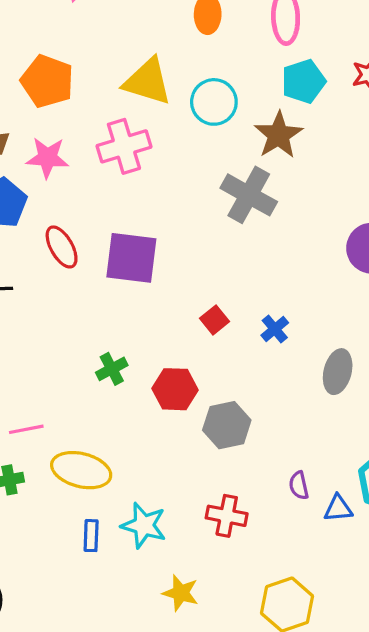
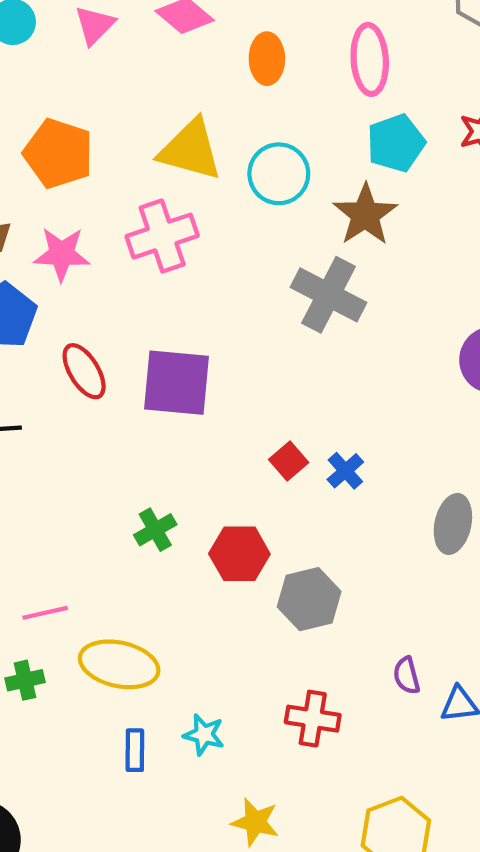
blue cross: (275, 329) -> (345, 471), moved
cyan star: (144, 525) -> (204, 735), size x0.7

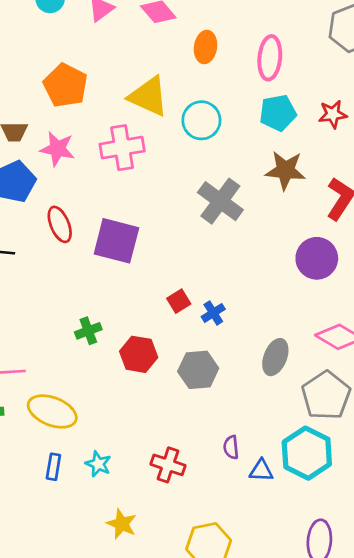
brown star: (365, 215) -> (285, 170), moved, turned 30
gray hexagon: (309, 599) -> (198, 370), moved

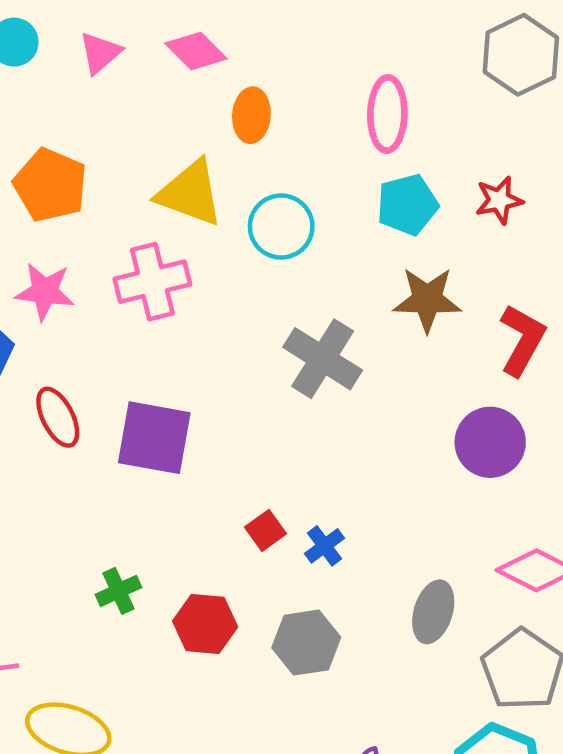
orange ellipse: (206, 47) -> (251, 115), moved

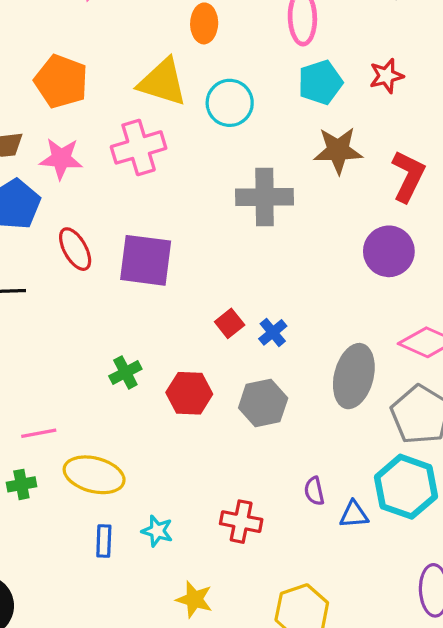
gray cross: (323, 359) -> (265, 197), turned -30
gray ellipse: (433, 612) -> (354, 376), size x1.4

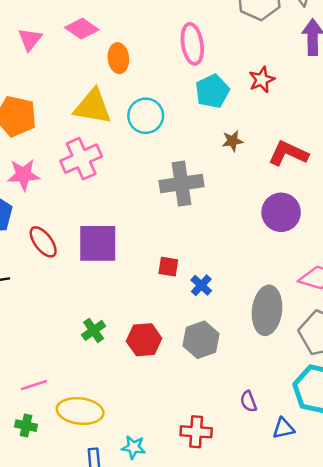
brown star: (338, 150) -> (233, 141), size x0.6
red L-shape: (408, 176) -> (288, 153), turned -84
red square: (230, 323) -> (168, 267), moved, turned -35
green cross: (21, 484) -> (26, 426), turned 30
blue triangle: (354, 514) -> (284, 428), moved

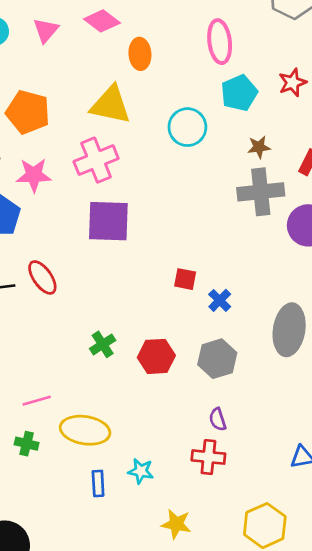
cyan circle: (146, 116) -> (187, 127), moved
gray cross: (182, 184) -> (261, 192), moved
red ellipse: (43, 242) -> (42, 277), moved
purple square: (98, 243) -> (108, 221), moved
purple semicircle: (248, 401) -> (218, 419), moved

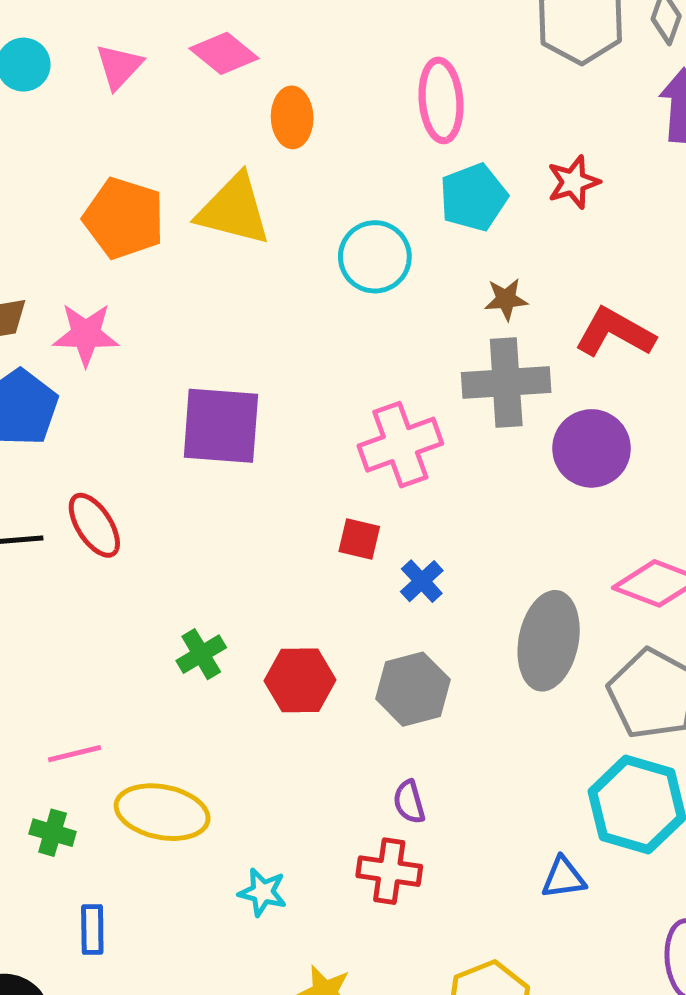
orange pentagon: (28, 112) -> (124, 218), moved
pink cross: (96, 160) -> (400, 445), moved
blue rectangle: (98, 483) -> (92, 929), moved

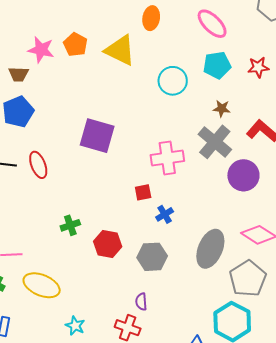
pink ellipse: (441, 100) -> (212, 24), turned -52
orange pentagon: (124, 218) -> (75, 45), size x0.7
pink star: (86, 334) -> (41, 50), moved
gray cross: (506, 383) -> (215, 142), turned 32
red square: (359, 539) -> (143, 192), turned -36

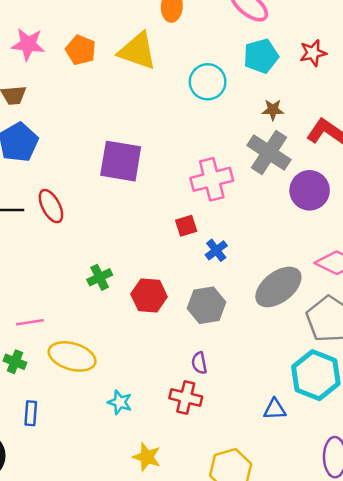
pink star: (41, 50) -> (28, 44), moved
gray ellipse: (210, 249) -> (278, 287), turned 36

